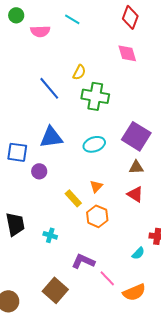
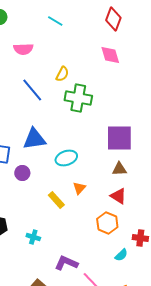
pink semicircle: (40, 31) -> (23, 49), moved
purple square: (136, 136) -> (119, 138), turned -32
cyan ellipse: (94, 144) -> (66, 158), moved
orange hexagon: (97, 216) -> (107, 223), moved

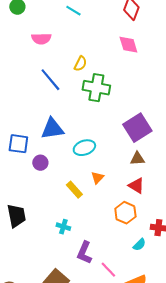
purple square: (119, 138) -> (137, 128), turned -32
cyan cross: (33, 237) -> (63, 227), moved
purple L-shape: (66, 263) -> (84, 253), turned -90

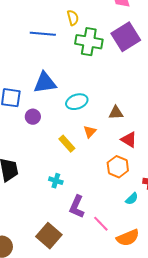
yellow semicircle: (80, 64) -> (73, 18), turned -42
blue line: (50, 80) -> (43, 34), turned -45
purple square: (137, 128) -> (126, 37), moved
brown triangle: (137, 159) -> (116, 113), moved

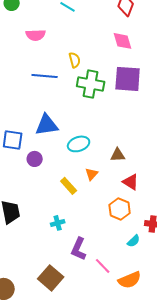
purple square: (126, 37) -> (128, 79), turned 36
cyan cross: (56, 181) -> (58, 223), turned -32

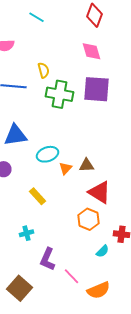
orange triangle: (92, 174) -> (66, 168), moved
red triangle: (131, 182) -> (100, 192), size x1.4

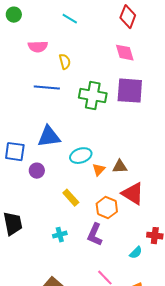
yellow semicircle: (44, 70) -> (65, 62), moved
orange hexagon: (88, 219) -> (107, 208), moved
purple L-shape: (48, 259) -> (95, 235), moved

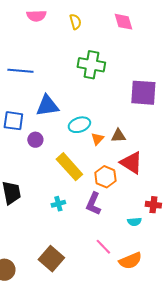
yellow semicircle: (65, 62) -> (75, 22), moved
blue line: (47, 88) -> (20, 71), moved
purple square: (130, 91) -> (143, 93), moved
yellow rectangle: (71, 198) -> (69, 167), size x1.6
cyan semicircle: (136, 253) -> (134, 222), turned 40

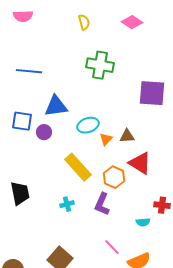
pink semicircle: (36, 16) -> (23, 16), moved
pink diamond: (123, 22) -> (132, 22), turned -40
purple circle: (35, 140) -> (44, 132), moved

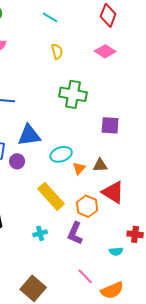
purple square: (152, 93) -> (110, 125), moved, size x0.7

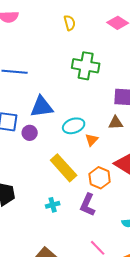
brown triangle: (100, 165) -> (116, 123), moved

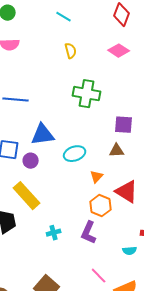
orange triangle: (92, 140) -> (97, 177), moved
yellow rectangle: (64, 168) -> (27, 196), moved

